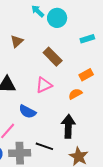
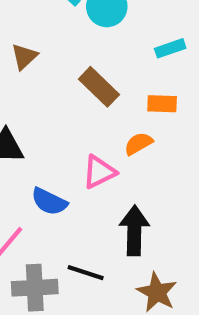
orange rectangle: (86, 75) -> (162, 104), moved, turned 32
pink triangle: (44, 85) -> (99, 172), moved
orange semicircle: (75, 94) -> (138, 144), moved

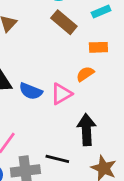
brown rectangle: (99, 87) -> (64, 22), moved
blue semicircle: (49, 202) -> (31, 91), moved

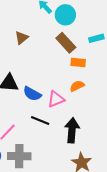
orange rectangle: (98, 47) -> (78, 63), moved
black line: (57, 159) -> (40, 121), moved

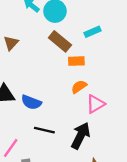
pink triangle: (56, 99) -> (95, 104), moved
black arrow: (72, 130) -> (81, 136), turned 30

